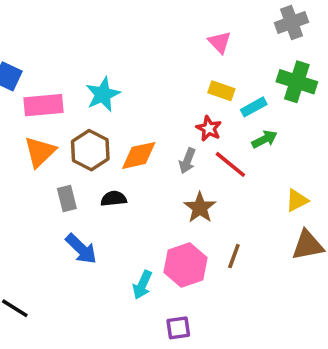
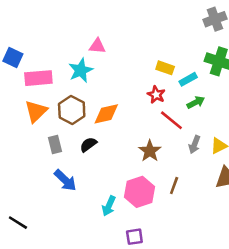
pink triangle: (220, 42) -> (97, 46), moved, turned -42
gray arrow: (187, 161) -> (195, 145), moved
black semicircle: (114, 199) -> (88, 145), turned -30

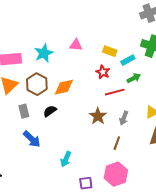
pink triangle: (97, 46) -> (76, 45), moved
red line: (171, 120) -> (115, 92), turned -54
gray arrow: (195, 145) -> (124, 118), moved
pink hexagon: (140, 192) -> (116, 174), moved

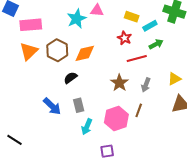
cyan star: (44, 53) -> (77, 19), moved
gray rectangle: (24, 111) -> (79, 105), moved
pink hexagon: (116, 174) -> (116, 119), moved

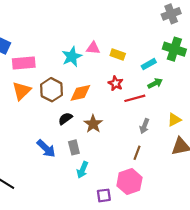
yellow rectangle: (132, 17) -> (118, 54), moved
red star: (124, 38) -> (116, 83), moved
brown star: (119, 83) -> (93, 124), moved
pink hexagon: (116, 119) -> (129, 182), moved

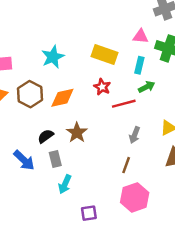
pink triangle: (93, 48) -> (141, 36), moved
yellow rectangle: (118, 54) -> (105, 54), size x1.5
cyan rectangle: (149, 64) -> (139, 65), turned -48
black semicircle: (65, 119) -> (46, 136), moved
pink hexagon: (129, 182) -> (135, 197), moved

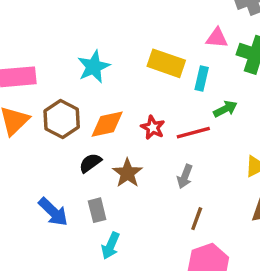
cyan rectangle: (139, 65) -> (202, 78), moved
red star: (102, 87) -> (153, 127), moved
gray arrow: (135, 135) -> (185, 176), moved
black semicircle: (46, 136) -> (90, 163), moved

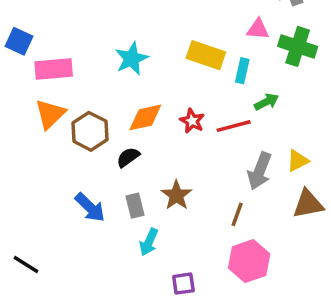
brown hexagon: (62, 119) -> (90, 131), moved
brown star: (127, 173) -> (177, 195), moved
gray arrow: (185, 176) -> (260, 171), moved, size x1.5

